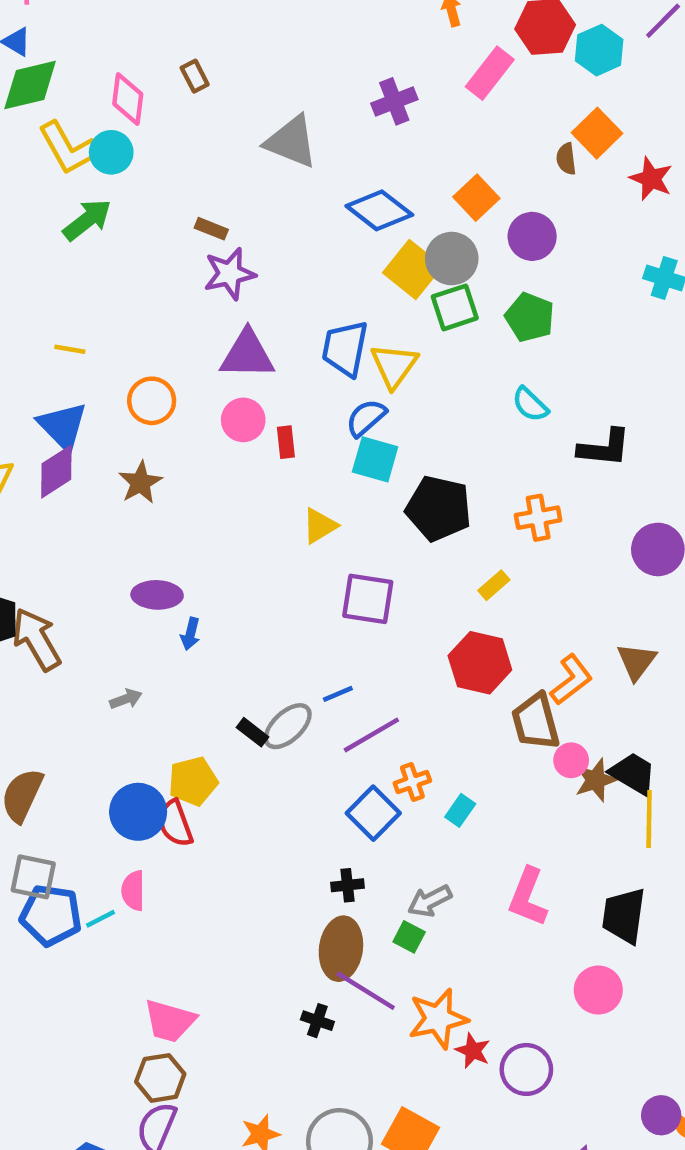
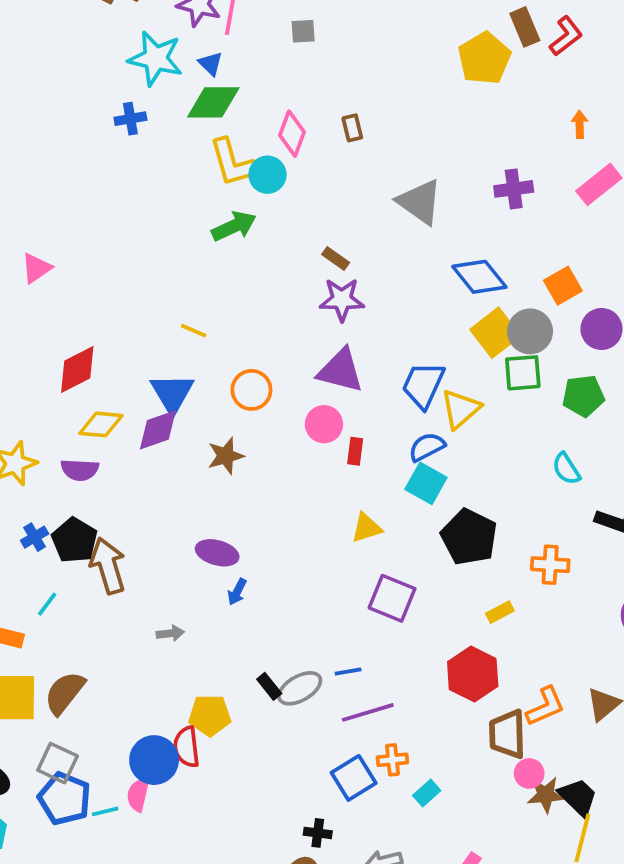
green pentagon: (530, 317) -> (583, 396), turned 30
blue circle: (138, 812) -> (154, 760), moved

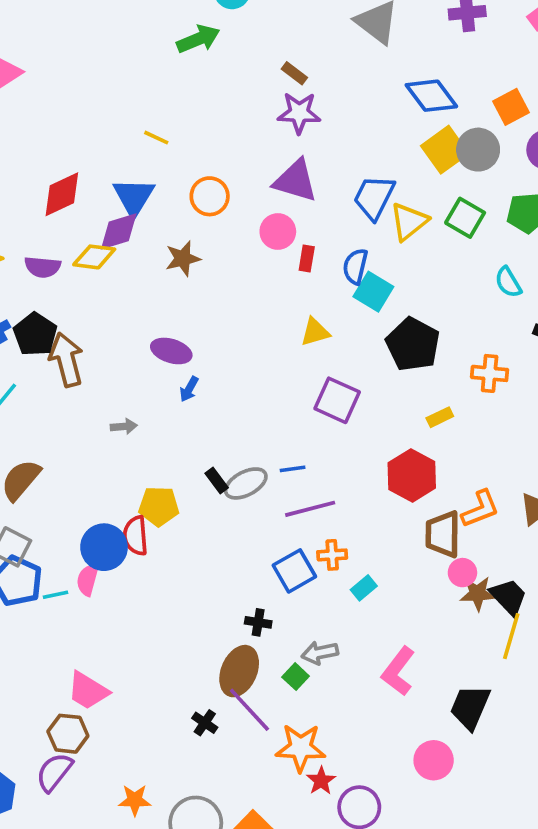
red diamond: (77, 370) -> (62, 194), moved
green square: (523, 373) -> (465, 218), moved, turned 33
yellow diamond: (101, 424) -> (94, 257), moved
blue semicircle: (427, 447) -> (355, 266), moved, turned -51

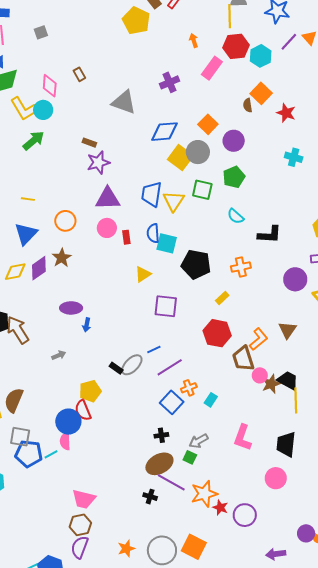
blue diamond: (431, 96) -> (165, 132), turned -40
blue triangle: (134, 197) -> (26, 234), turned 30
purple diamond: (119, 231) -> (39, 268), moved
brown ellipse: (239, 671) -> (159, 464), turned 56

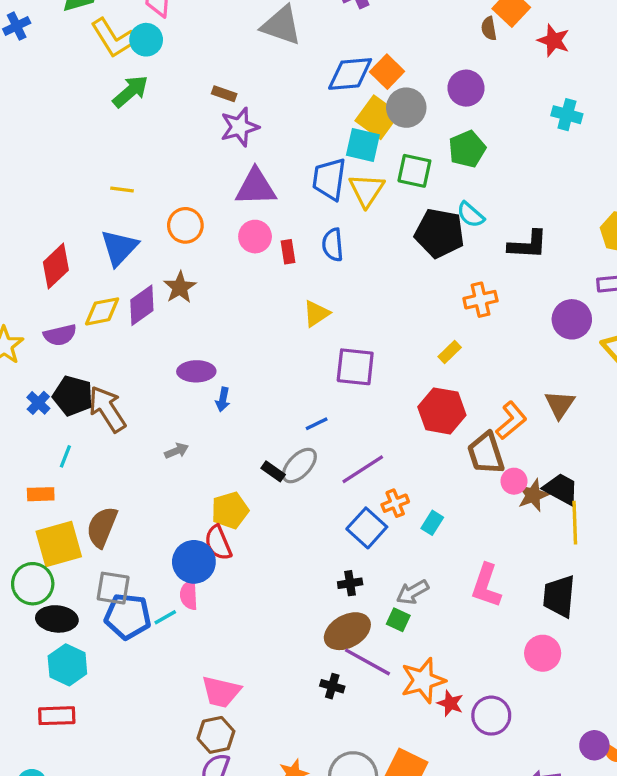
orange square: (208, 124) -> (387, 72), moved
cyan square: (167, 243) -> (363, 145), moved
black pentagon: (196, 264) -> (439, 233), moved
blue line: (154, 349) -> (317, 424), moved

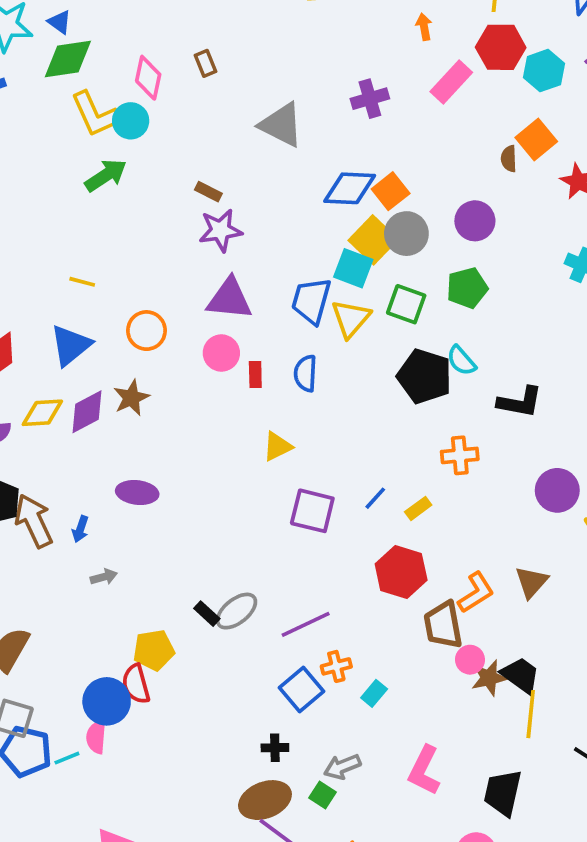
blue arrow: (223, 399) -> (80, 529), moved
blue line: (317, 424) -> (375, 498), moved, turned -30

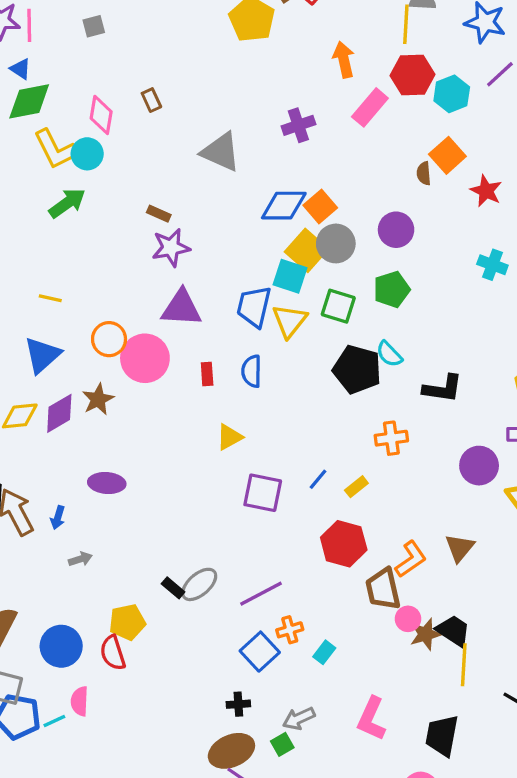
orange arrow: (424, 27) -> (344, 60), size x1.5
pink circle: (221, 353) -> (145, 358), moved, size x1.5
blue circle: (107, 701) -> (61, 646), moved
green square: (322, 795) -> (282, 744), turned 30

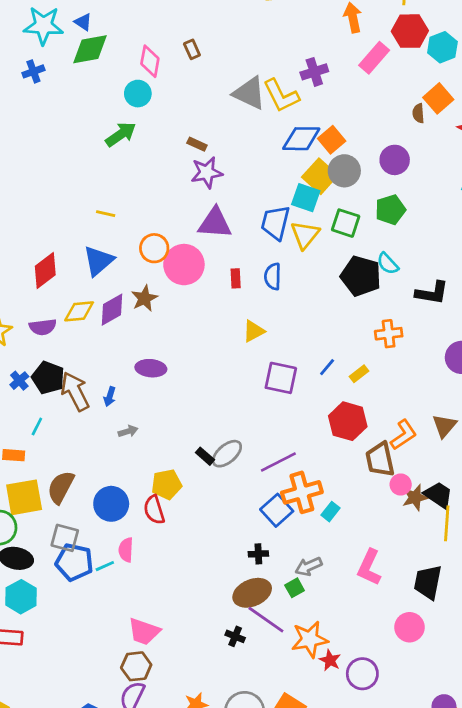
yellow L-shape: (55, 149) -> (281, 96), moved
orange cross: (290, 630) -> (302, 492), size x1.8

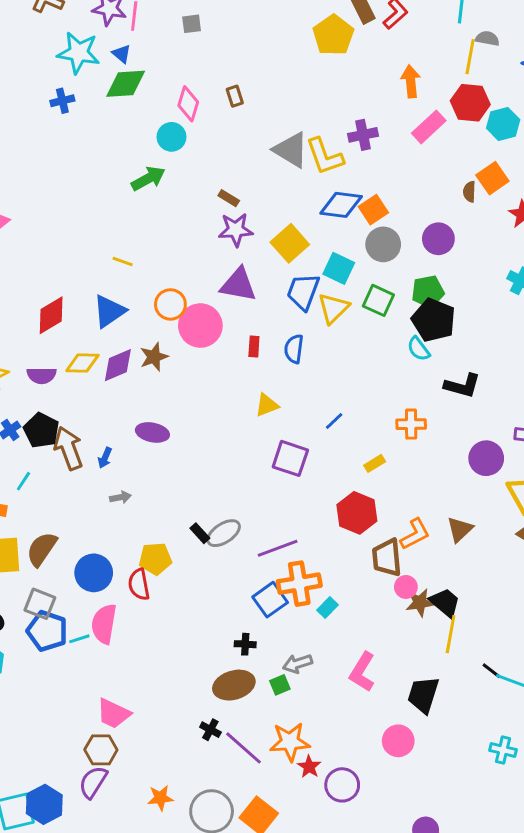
yellow square: (320, 176) -> (290, 243), moved
black pentagon: (361, 276) -> (434, 320), moved
blue line: (327, 367) -> (334, 421), moved
pink semicircle: (126, 550) -> (104, 624), size x1.5
purple line: (266, 620) -> (243, 748), moved

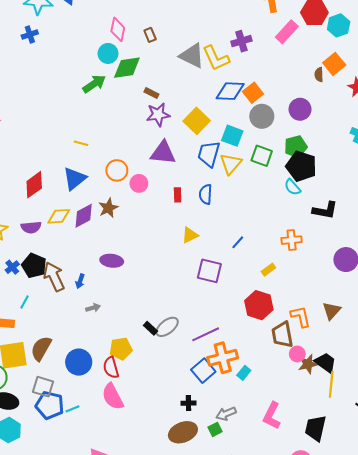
green diamond: (126, 84) -> (127, 68), moved
brown rectangle: (235, 96) -> (150, 35), moved
pink circle: (200, 326) -> (139, 183), size x0.6
orange L-shape: (415, 534) -> (301, 317), turned -70
pink semicircle: (104, 624) -> (113, 397), moved, turned -32

